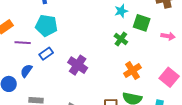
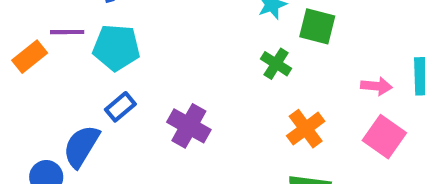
pink arrow: (168, 36) -> (376, 86), moved
purple line: (23, 43) -> (67, 32), moved
blue semicircle: (26, 71) -> (81, 146), size x1.5

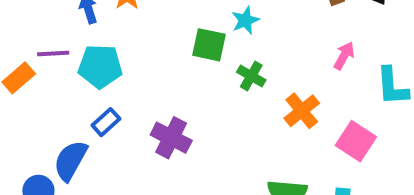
green square: (317, 26) -> (209, 45), moved
pink arrow: (376, 86) -> (344, 56), moved, turned -64
orange cross: (306, 129) -> (302, 111), moved

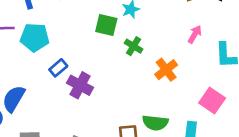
blue rectangle: (106, 122) -> (58, 68), moved
pink square: (356, 141) -> (212, 101), moved

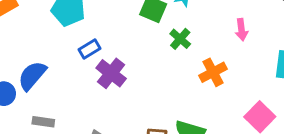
pink arrow: (195, 34) -> (242, 30), moved, turned 132

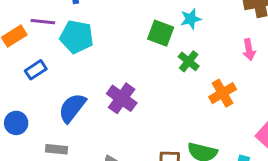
blue rectangle: (89, 49) -> (36, 70), moved
blue semicircle: (32, 76) -> (72, 108), moved

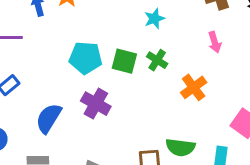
green square: (161, 33) -> (124, 61), moved
cyan pentagon: (77, 37) -> (86, 58), moved

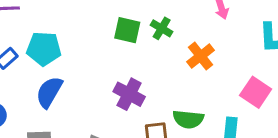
cyan pentagon: (86, 58) -> (44, 49), moved
purple cross: (96, 104) -> (129, 94), moved

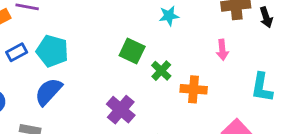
green cross: (162, 28) -> (161, 71), moved
orange cross: (201, 56) -> (194, 89), turned 30

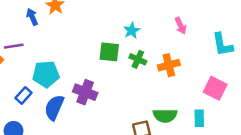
cyan star: (169, 16) -> (132, 31), moved
blue rectangle: (17, 52) -> (24, 95), moved
purple cross: (121, 110) -> (85, 92), moved

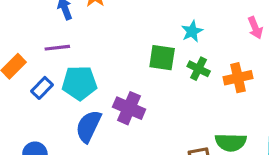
purple line: (14, 46) -> (57, 48), moved
blue rectangle: (24, 95) -> (42, 88), moved

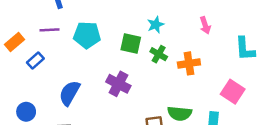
cyan pentagon: (80, 83) -> (87, 35), moved
purple cross: (129, 108) -> (118, 84), moved

